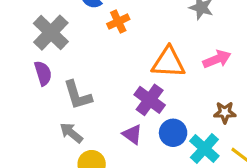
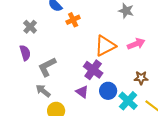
gray cross: (51, 33) -> (30, 27), size x0.6
orange triangle: (168, 62) -> (105, 46), turned -30
gray L-shape: (77, 95) -> (47, 67), turned 80

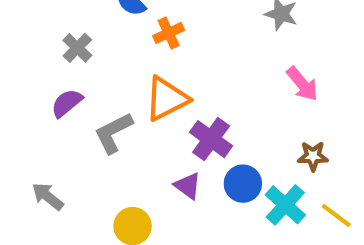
pink arrow: (136, 44) -> (302, 84), turned 72
orange triangle: (105, 46) -> (166, 99), moved
purple semicircle: (25, 53) -> (67, 103), turned -112
gray arrow: (43, 91) -> (48, 196), moved

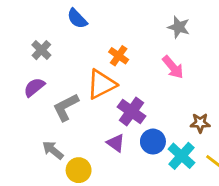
orange cross: (169, 33) -> (119, 56), moved, turned -30
pink arrow: (302, 84) -> (173, 67), moved
gray arrow: (48, 196) -> (53, 150), moved

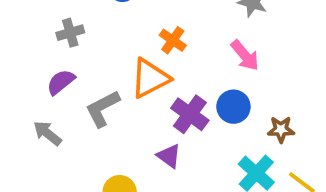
gray cross: (41, 50) -> (70, 33), turned 30
blue circle: (153, 142) -> (233, 107), moved
gray arrow: (53, 150) -> (47, 133), moved

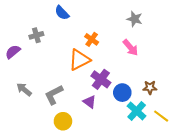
purple semicircle: (61, 82) -> (13, 52), moved
blue circle: (233, 107) -> (122, 93), moved
gray L-shape: (103, 109) -> (54, 95), moved

